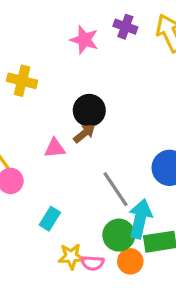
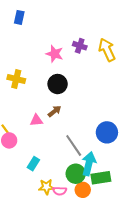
black circle: (89, 110) -> (58, 84), moved

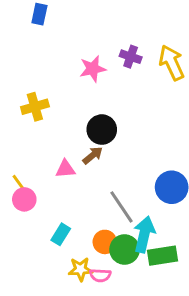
pink star: (55, 54) -> (93, 69), turned -30
yellow cross: (16, 79) -> (35, 107), turned -30
black circle: (58, 84) -> (102, 130), moved
orange circle: (83, 190) -> (105, 242), moved

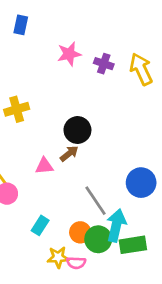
pink star: (93, 69) -> (69, 54), moved

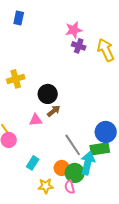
pink star: (69, 54) -> (74, 30), moved
black circle: (77, 130) -> (48, 94), moved
green rectangle: (133, 245) -> (100, 149), moved
pink semicircle: (76, 263) -> (70, 187), moved, turned 72

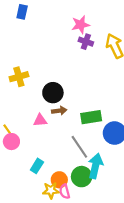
brown arrow: (54, 111) -> (59, 111), turned 32
green rectangle: (100, 149) -> (91, 117), moved
orange circle: (62, 168) -> (59, 180), moved
pink semicircle: (70, 187) -> (65, 191), moved

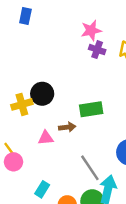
yellow cross: (19, 77) -> (22, 104), moved
black circle: (53, 93) -> (42, 94), moved
green rectangle: (91, 117) -> (91, 109), moved

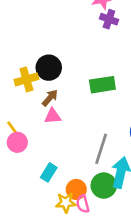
brown arrow: (67, 127) -> (50, 98), moved, turned -42
gray line: (90, 168) -> (101, 149), turned 52

